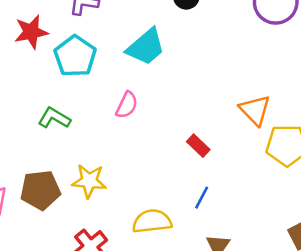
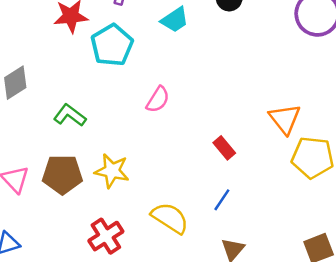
cyan trapezoid: (146, 47) -> (175, 20), moved, size x0.7
green L-shape: (54, 118) -> (70, 115), moved
yellow semicircle: (152, 221) -> (170, 218), turned 33

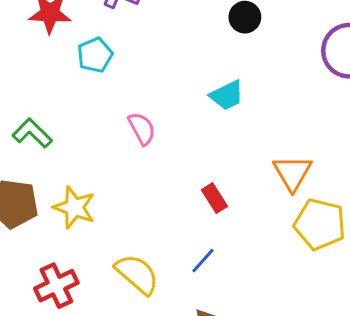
cyan trapezoid: (175, 20) -> (227, 95), moved
cyan pentagon: (112, 45) -> (95, 55), size x0.7
pink semicircle: (158, 100) -> (142, 129), turned -68

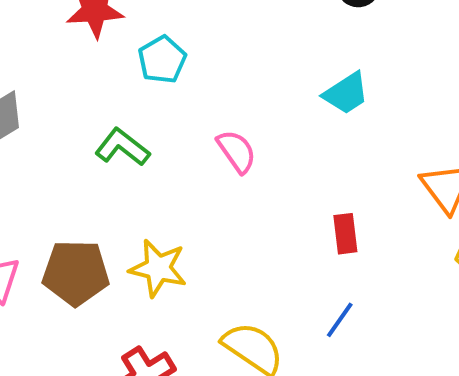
green L-shape: (32, 133) -> (122, 147), moved
red rectangle: (214, 198) -> (345, 234), turned 32

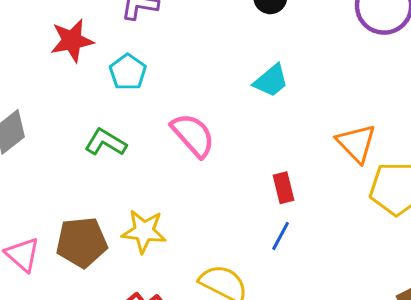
pink semicircle: (237, 151) -> (193, 135), size x1.4
blue line: (340, 320) -> (281, 236), moved

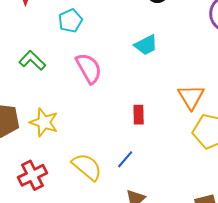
cyan pentagon: (128, 72) -> (70, 21), moved
blue line: (281, 236) -> (125, 159), moved

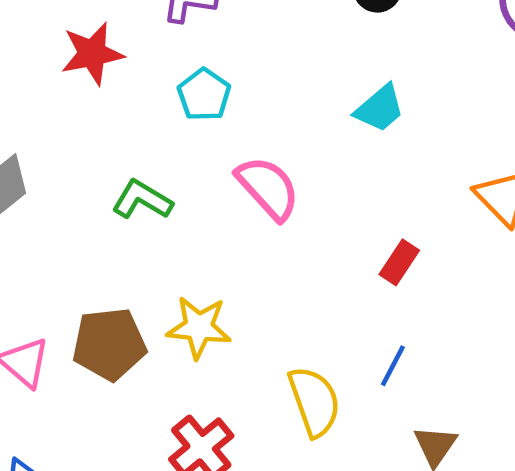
red rectangle: (139, 115) -> (399, 262), turned 48
yellow semicircle: (87, 167) -> (314, 401), turned 44

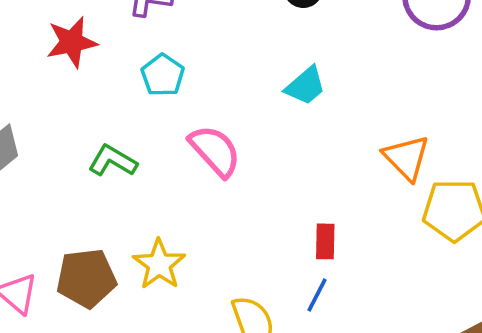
red rectangle: (399, 262) -> (325, 241), moved, turned -32
yellow star: (199, 327) -> (159, 264), turned 30

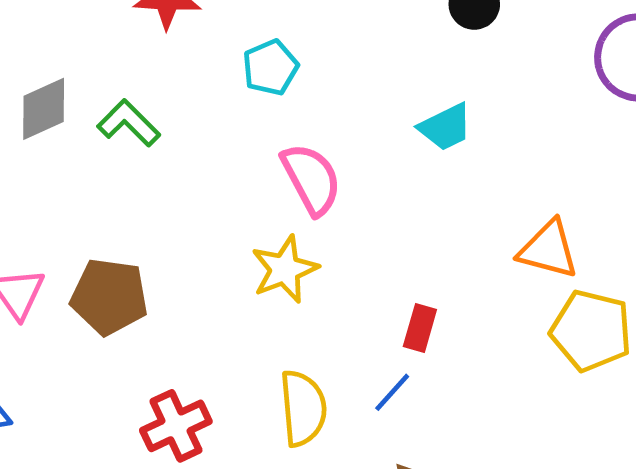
orange triangle: (406, 158) -> (548, 249), turned -45
green L-shape: (113, 161) -> (129, 123), moved
yellow star: (159, 264) -> (285, 269), moved

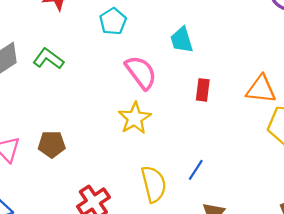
cyan trapezoid: (445, 127) -> (182, 40), moved, turned 108
brown pentagon: (109, 297) -> (52, 144), size x0.7
red rectangle: (420, 328) -> (203, 90), moved

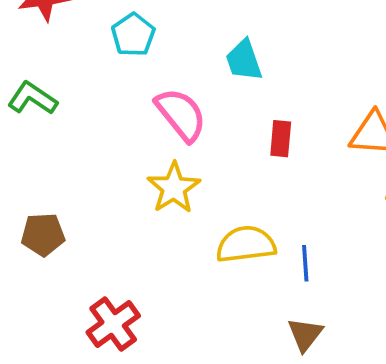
blue line: (196, 170) -> (305, 263), moved, turned -35
yellow semicircle: (154, 184) -> (246, 244), moved, turned -81

